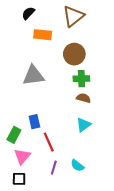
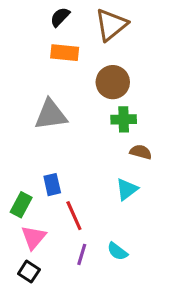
black semicircle: (28, 13) -> (60, 17), moved
brown semicircle: (84, 98) -> (141, 152), moved
black square: (19, 179) -> (29, 272), turned 32

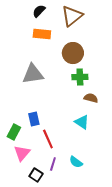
cyan triangle: (127, 189) -> (82, 122), turned -49
black square: (29, 272) -> (36, 175), moved

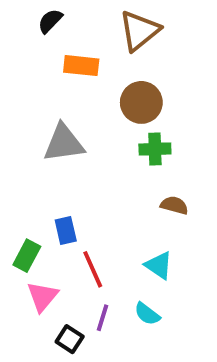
black semicircle: (39, 11) -> (50, 21), moved
brown semicircle: (91, 98) -> (174, 205), moved
cyan triangle: (82, 122) -> (159, 265), moved

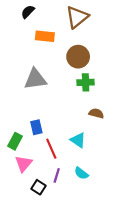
cyan triangle: (159, 265) -> (78, 140), moved

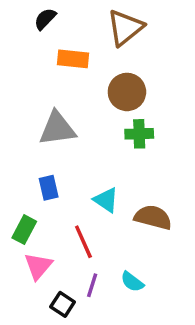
brown semicircle: (96, 113) -> (153, 217), moved, size x1.5
blue rectangle: (36, 127) -> (49, 188), moved
cyan triangle: (78, 140) -> (106, 200), moved

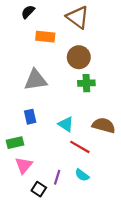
brown triangle: (125, 28) -> (78, 17), turned -45
brown semicircle: (153, 217) -> (104, 125), moved
green rectangle: (24, 230) -> (15, 143), turned 49
red line: (83, 242) -> (80, 147), moved, turned -36

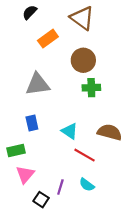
orange rectangle: (45, 37) -> (48, 39), turned -42

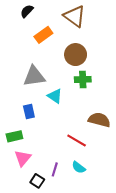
cyan triangle: (70, 131) -> (55, 96), moved

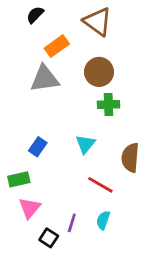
gray triangle: (34, 76) -> (45, 79), moved
cyan triangle: (55, 96) -> (85, 144), moved, turned 35
blue rectangle: (29, 112) -> (38, 147), turned 48
brown semicircle: (99, 120) -> (130, 158), turned -100
cyan semicircle: (79, 167) -> (103, 220), turned 72

